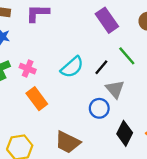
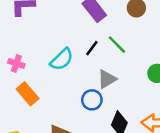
black line: (101, 67) -> (92, 48), moved
gray triangle: (115, 89) -> (107, 79), turned 42

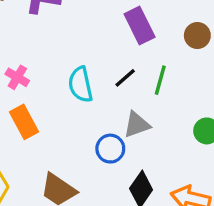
green line: (117, 45) -> (160, 80), turned 48
cyan semicircle: (62, 59) -> (81, 85), turned 110

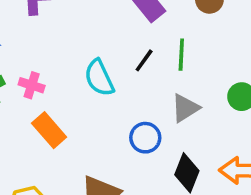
gray triangle: (137, 125) -> (185, 108), moved

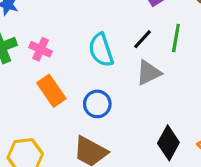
gray triangle: (185, 108) -> (149, 73), moved
blue circle: (145, 138) -> (97, 104), moved

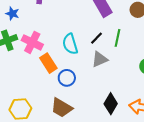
pink cross: (41, 49) -> (32, 42), size x1.5
orange rectangle: (51, 91) -> (48, 63), moved

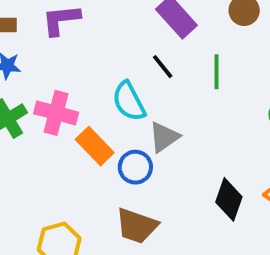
black line: (96, 38) -> (163, 67), moved, turned -72
gray triangle: (100, 59) -> (164, 137), moved

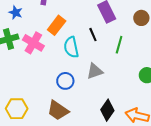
gray triangle: (164, 137) -> (95, 71), moved
orange rectangle: (95, 146) -> (57, 25), moved, turned 66

